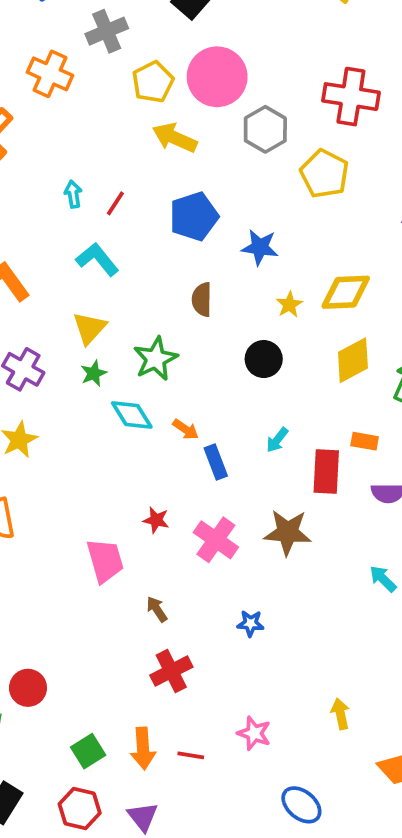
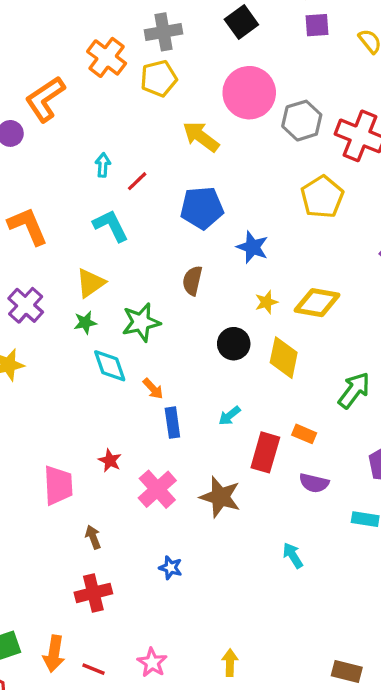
yellow pentagon: (153, 82) -> (159, 78), moved
gray hexagon: (265, 129) -> (302, 121), moved
yellow diamond: (353, 360) -> (284, 358), moved, turned -63

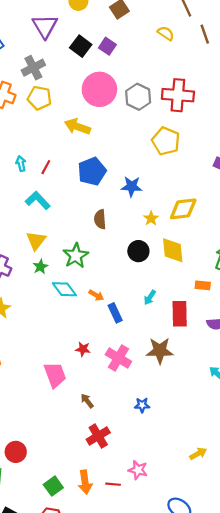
purple square: (317, 25) -> (107, 46), moved, turned -35
yellow pentagon: (159, 78) -> (39, 98), turned -30
orange rectangle: (304, 434) -> (203, 285), moved
pink star: (152, 663) -> (138, 470), moved
yellow arrow: (230, 663) -> (198, 454), turned 77

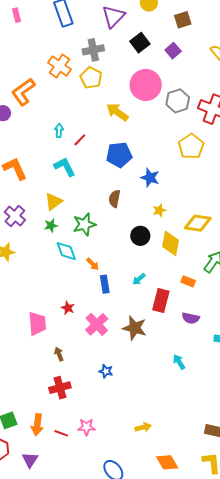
purple square: (107, 46) -> (173, 51), moved
yellow diamond: (183, 209) -> (198, 223), moved
pink star: (138, 470) -> (86, 427), turned -30

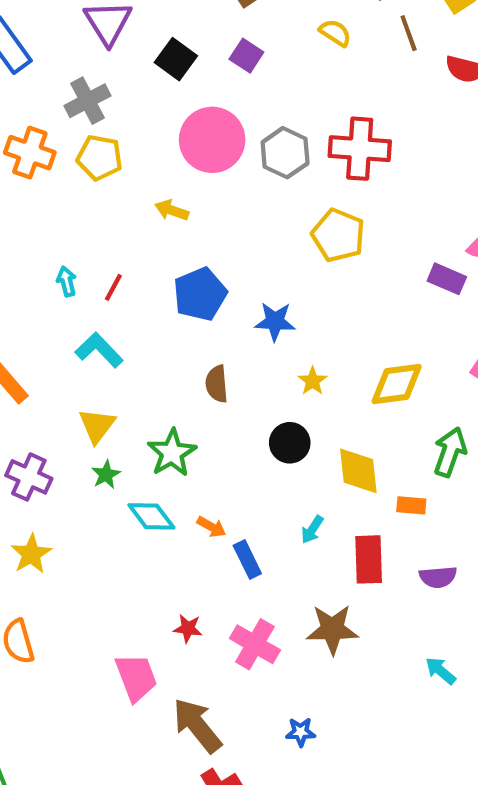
yellow arrow: (117, 112) -> (172, 210), size x0.7
yellow diamond: (171, 243) -> (358, 471), moved
brown arrow: (59, 354) -> (197, 725), size x2.0

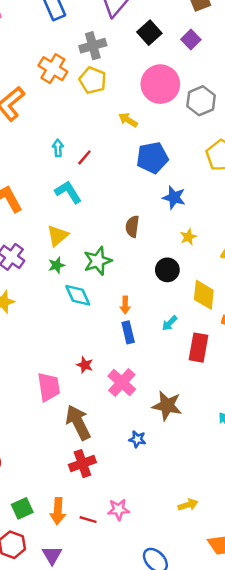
blue pentagon: (200, 294) -> (152, 158), moved
orange arrow: (211, 527) -> (125, 305), moved, turned 49
brown star: (332, 629) -> (167, 406), moved

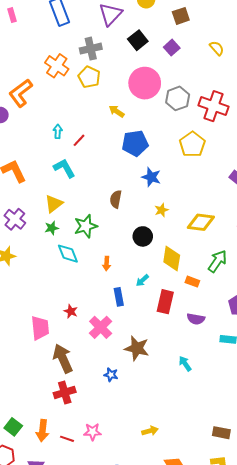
blue rectangle: (128, 332) -> (119, 297), moved
green square: (22, 508) -> (13, 427), turned -30

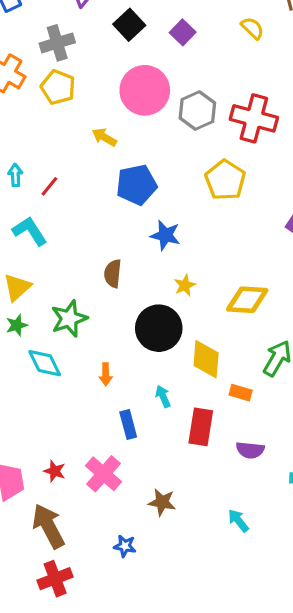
black circle: (143, 236) -> (159, 328), size x1.5
cyan arrow: (142, 280) -> (163, 396), turned 112
red star: (71, 311) -> (55, 471), moved
brown star: (137, 348) -> (162, 502), size x0.7

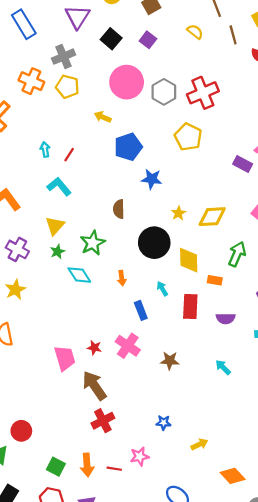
red cross: (254, 118) -> (203, 93), turned -32
yellow star: (185, 285) -> (178, 213), moved
blue star: (125, 546) -> (164, 423), moved

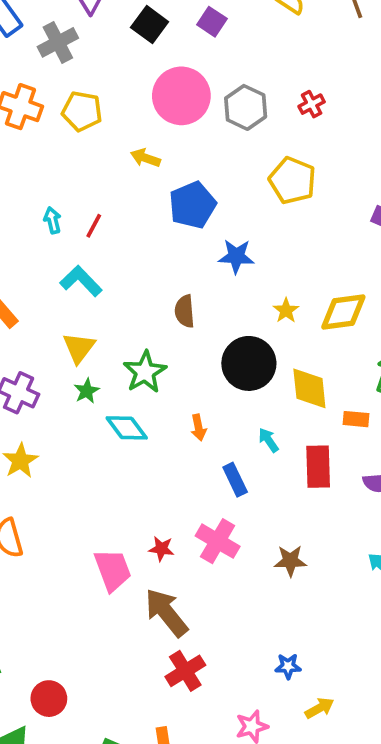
gray cross: (64, 57) -> (58, 42), moved
red cross: (203, 93) -> (312, 104), size x0.5
yellow arrow: (199, 444) -> (319, 708), moved

